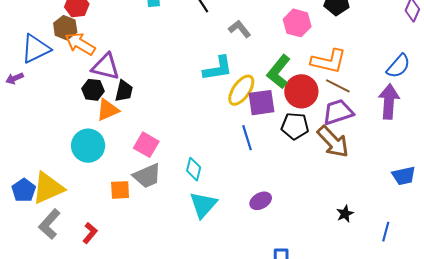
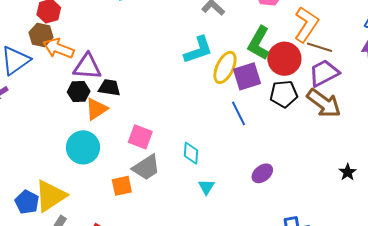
orange L-shape: (329, 61) -> (306, 24), turned -60
black trapezoid: (124, 91) -> (109, 88), turned -85
cyan triangle: (203, 205) -> (206, 187), size x0.6

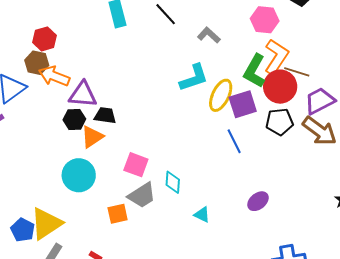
orange L-shape: (306, 24) -> (276, 57), moved
brown line: (319, 47) -> (297, 72), moved
cyan diamond: (191, 153) -> (173, 182), moved
cyan triangle: (206, 187) -> (202, 215), turned -36

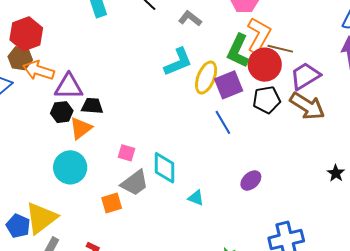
red hexagon: (44, 39) -> (26, 34), size x1.4
pink square: (136, 165) -> (127, 153), size x0.7
cyan diamond: (173, 182) -> (165, 168), size x1.4

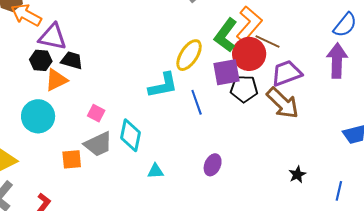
cyan L-shape: (178, 62) -> (163, 85), moved
purple square: (229, 85) -> (227, 72), moved
purple ellipse: (251, 180) -> (213, 165), turned -35
cyan triangle: (196, 198) -> (155, 171), turned -36

